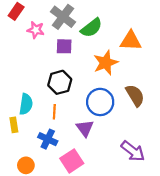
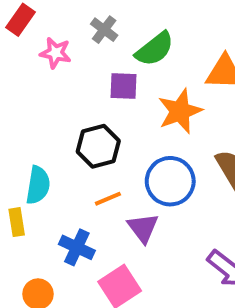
gray cross: (63, 17) -> (104, 30), size x0.6
purple square: (64, 46) -> (124, 86), moved
orange line: (54, 112) -> (108, 199), moved, turned 64

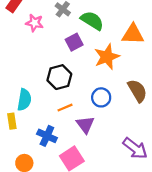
green semicircle: (155, 49) -> (92, 21), turned -110
purple square: (124, 86) -> (74, 42), turned -30
blue circle: (170, 181) -> (101, 97), size x0.7

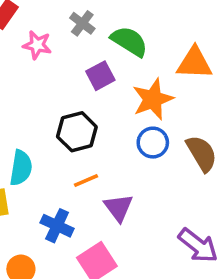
blue circle: (101, 97) -> (153, 143), moved

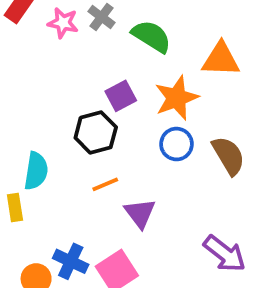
pink star: (37, 45) -> (63, 23), moved
purple square: (100, 76) -> (121, 96), moved
blue cross: (57, 226) -> (71, 261), moved

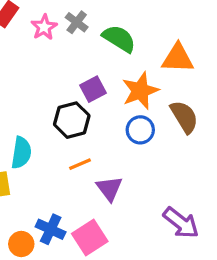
pink star: (63, 23) -> (44, 27), turned 30
brown semicircle: (228, 156) -> (184, 117), moved

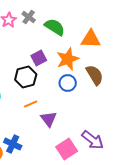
pink square: (90, 237) -> (67, 149), moved

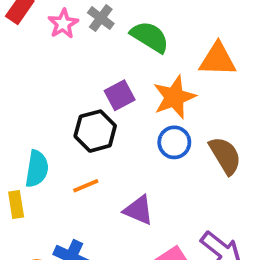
brown semicircle: (95, 75) -> (225, 156), moved
orange line: (31, 104) -> (86, 186), moved
purple triangle: (49, 119) -> (139, 210), turned -30

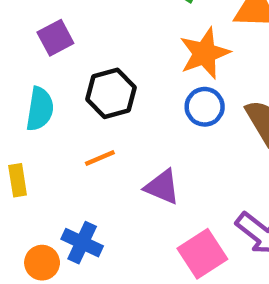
purple square: (120, 95) -> (55, 38), moved
cyan semicircle: (37, 169) -> (40, 109), moved

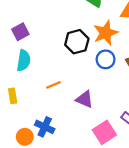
purple square: (55, 38) -> (20, 32), moved
black hexagon: (111, 93) -> (77, 42), moved

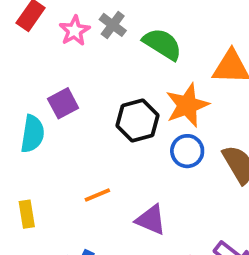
purple square: (20, 32) -> (63, 103), moved
cyan semicircle: (24, 60) -> (32, 134), moved

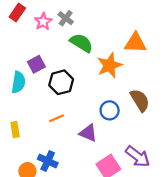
green semicircle: (162, 44) -> (81, 43), moved
black hexagon: (138, 120) -> (61, 82), moved
blue circle: (187, 151) -> (110, 110), moved

